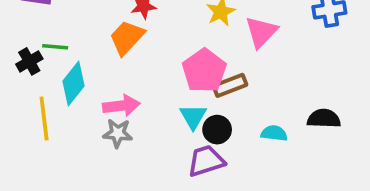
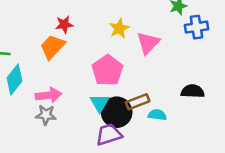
brown rectangle: (230, 85) -> (138, 102), moved
black semicircle: (324, 119) -> (193, 91), moved
black circle: (217, 130) -> (117, 112), size x1.5

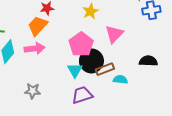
pink triangle: (148, 43) -> (114, 34), moved
pink arrow: (49, 95) -> (35, 49), moved
black circle: (117, 112) -> (91, 61), moved
gray star: (46, 115) -> (33, 91), moved

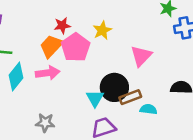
yellow star: (90, 11) -> (102, 30), moved
pink pentagon: (81, 44) -> (76, 47), moved

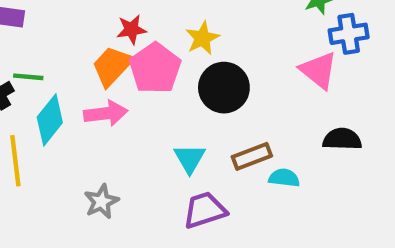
pink triangle: (141, 56) -> (319, 70), moved, turned -35
black circle: (114, 87) -> (224, 88), moved
gray star: (45, 123) -> (101, 202), turned -30

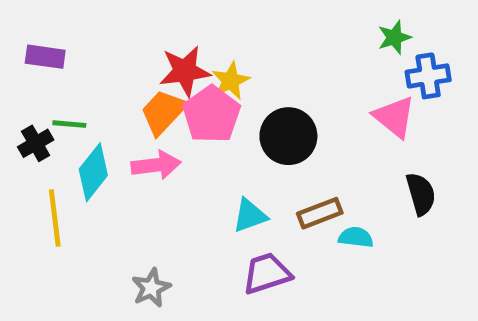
red star: (131, 30) -> (185, 71), size x1.5
yellow star: (202, 38) -> (231, 81), moved
black semicircle: (342, 139) -> (421, 194), turned 72
cyan triangle: (190, 159) -> (250, 216), turned 40
gray star: (101, 202) -> (151, 288), moved

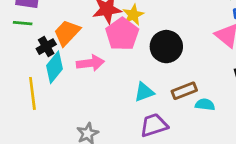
orange trapezoid: (163, 112) -> (67, 33), moved
green line: (69, 124) -> (23, 23), moved
black cross: (36, 143) -> (46, 47), moved

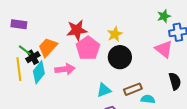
yellow star: (133, 15) -> (115, 34), moved
green line: (23, 23) -> (25, 50), moved, turned 32
yellow line: (32, 93) -> (19, 69), moved

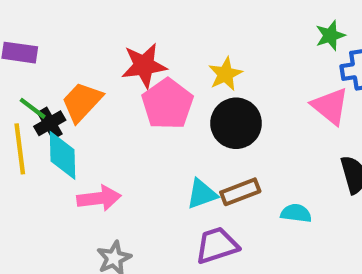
pink arrow: (65, 69) -> (99, 198), moved
cyan diamond: (39, 72) -> (63, 155), turned -40
brown rectangle: (133, 89) -> (240, 192), moved

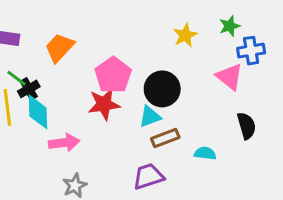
red star: (144, 65) -> (104, 104), moved
yellow star: (225, 74) -> (185, 35), moved
orange trapezoid: (82, 102) -> (59, 48), moved
cyan triangle: (202, 194) -> (150, 117), moved

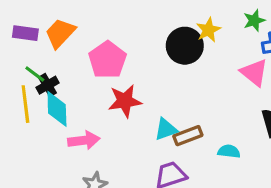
orange trapezoid: (59, 48) -> (60, 33), moved
pink pentagon: (113, 75) -> (107, 60), moved
black circle: (162, 89) -> (185, 46), moved
cyan triangle: (150, 117) -> (166, 129), moved

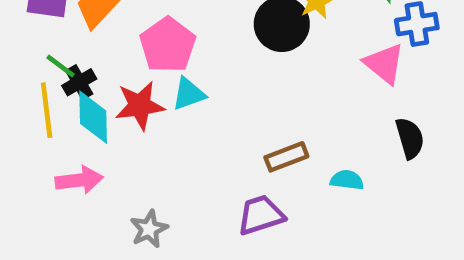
red star: (125, 101) -> (140, 106), moved
cyan triangle: (166, 129) -> (189, 94), moved
pink arrow: (84, 140) -> (79, 180), moved

